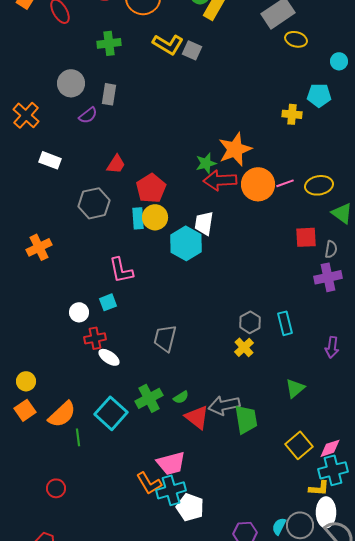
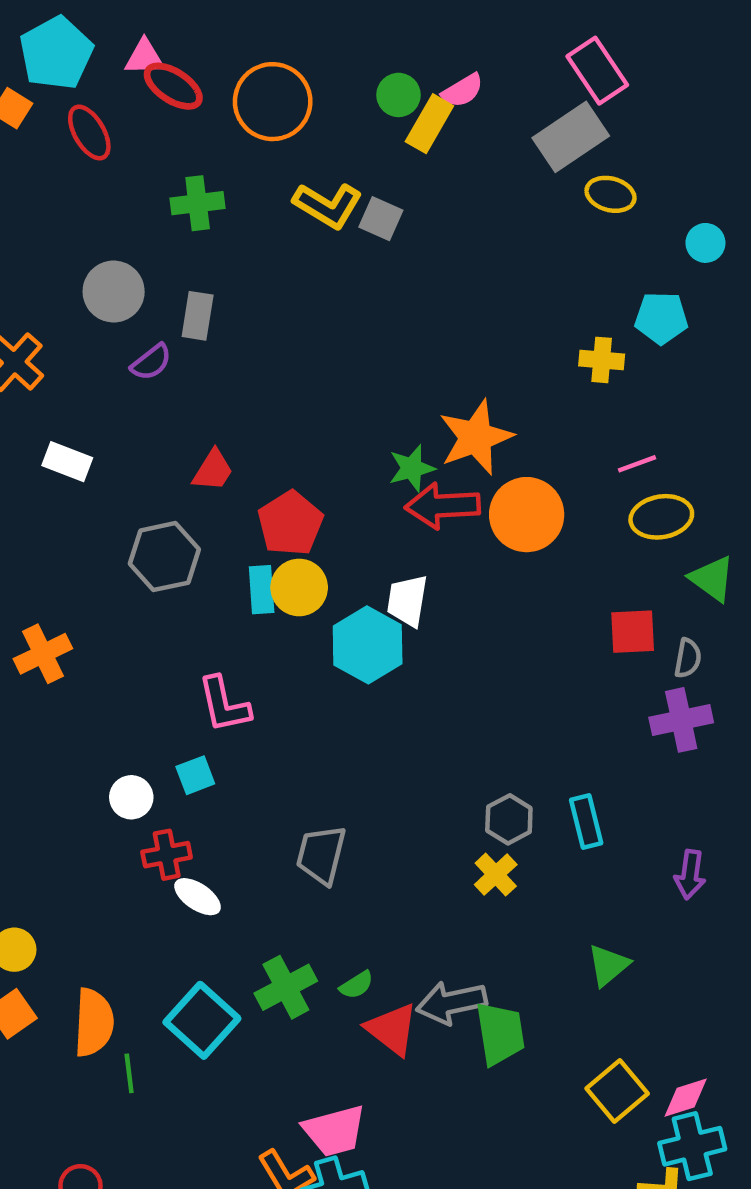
pink line: (285, 183) -> (637, 464), moved
orange semicircle: (62, 414) -> (94, 1023), turned -44

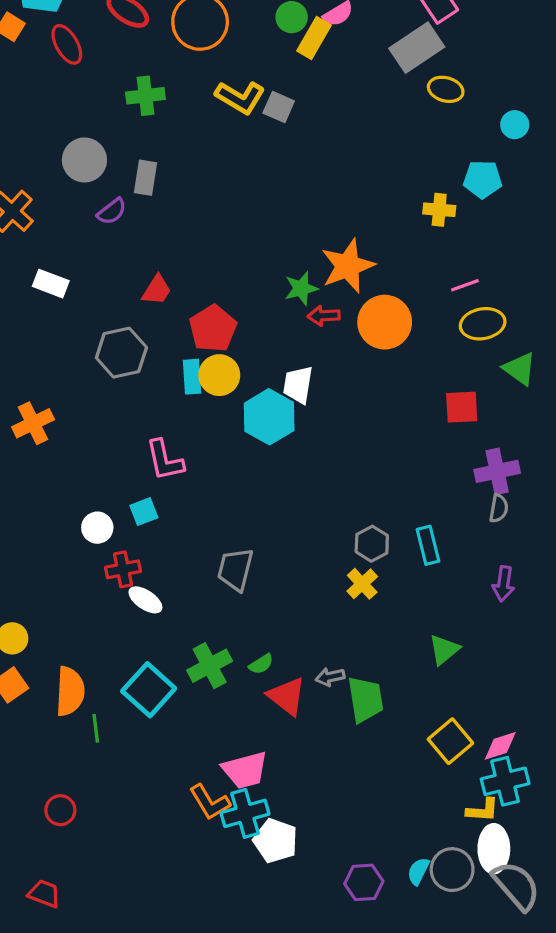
red arrow: (443, 506) -> (324, 316), size x0.6
gray semicircle: (688, 658) -> (499, 508), moved
gray arrow: (451, 1003) -> (330, 677), size x0.6

